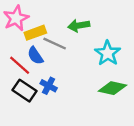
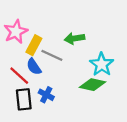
yellow rectangle: (35, 33) -> (34, 45), turned -42
green diamond: (112, 88) -> (93, 85), moved
black rectangle: (24, 91) -> (24, 99), turned 50

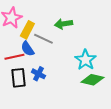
cyan star: (102, 64) -> (85, 60), moved
red line: (19, 76) -> (14, 57), turned -54
green diamond: (93, 85) -> (92, 80), moved

